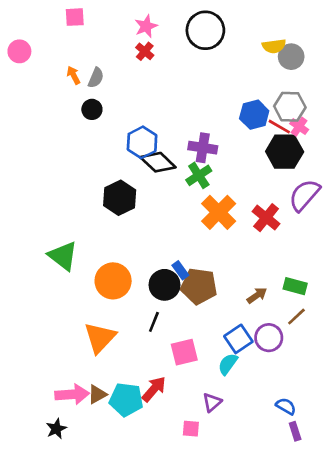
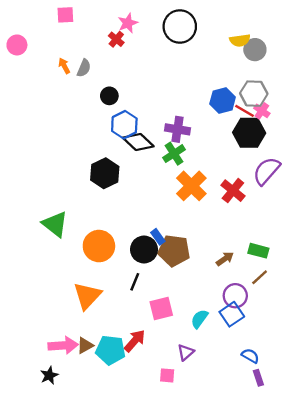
red cross: (145, 51) -> (116, 39), moved
black circle: (92, 109) -> (109, 96), moved
blue square: (238, 339) -> (232, 314), moved

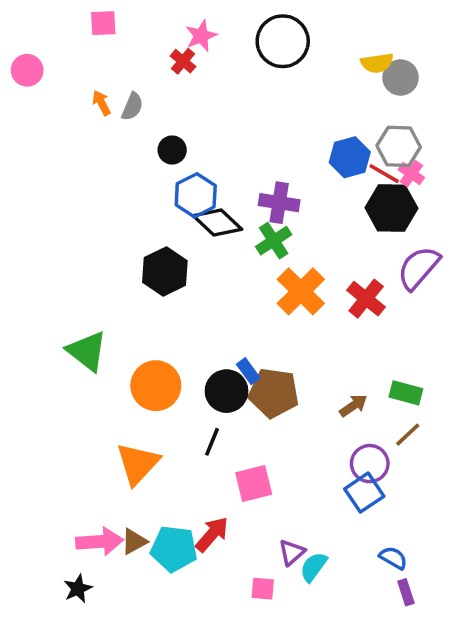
cyan semicircle: (199, 319) -> (314, 567), moved

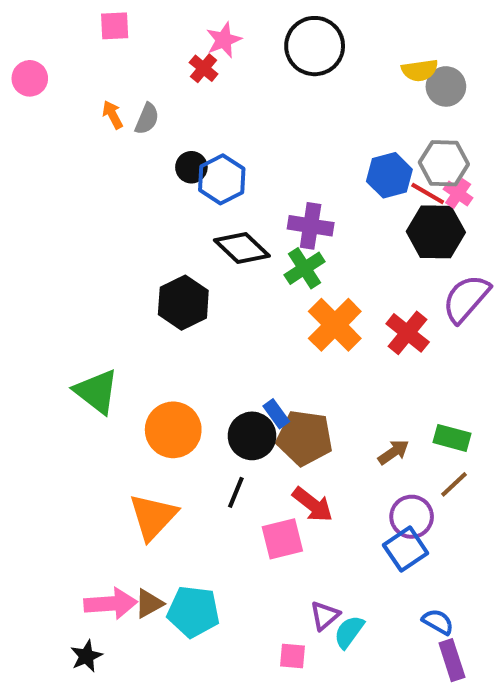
blue hexagon: (196, 195) -> (222, 179), moved
red arrow: (212, 534) -> (313, 505), moved, turned 87
purple rectangle: (406, 592) -> (452, 660), size x1.4

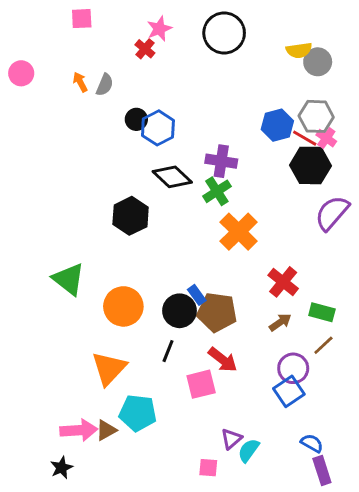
pink circle: (30, 78) -> (21, 73), moved
red cross: (408, 333) -> (283, 282), moved
cyan pentagon: (193, 612) -> (138, 413), moved

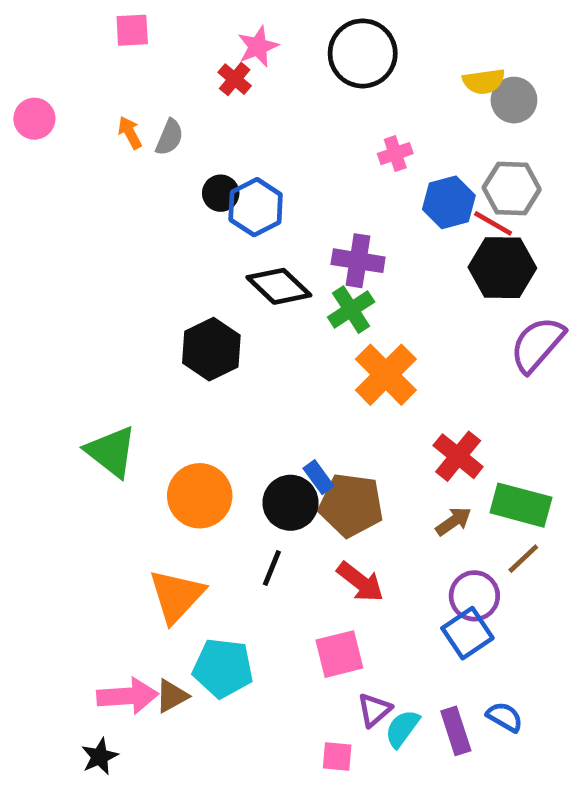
pink cross: (326, 138) -> (395, 154), moved, turned 36
green rectangle: (322, 312) -> (521, 505), size x1.4
pink square: (201, 384) -> (339, 654), moved
purple rectangle: (322, 470) -> (456, 731), moved

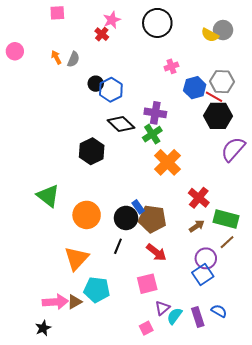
yellow semicircle: (484, 81) -> (210, 35), turned 36
gray circle: (514, 100) -> (223, 30), moved
pink square: (337, 756) -> (146, 328), turned -32

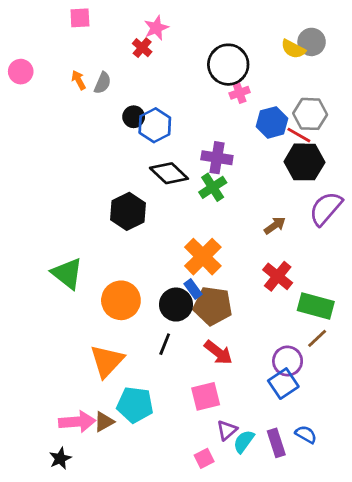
black circle: (157, 23) -> (228, 65), moved
orange cross: (167, 162) -> (203, 257), moved
brown arrow: (197, 226) -> (275, 225), moved

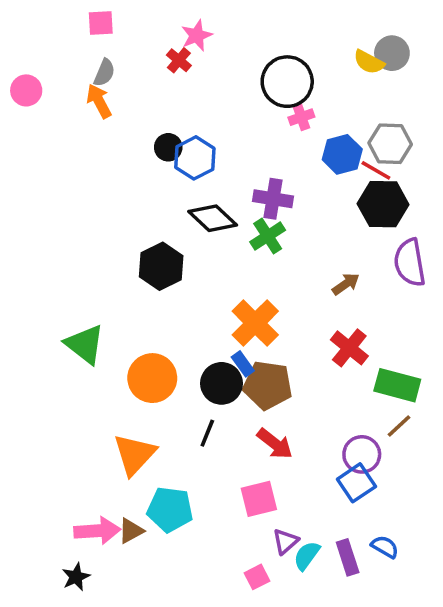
orange arrow: (79, 80) -> (99, 101), size x1.4
gray semicircle: (103, 83) -> (104, 73), moved
purple semicircle: (326, 209) -> (410, 263), turned -51

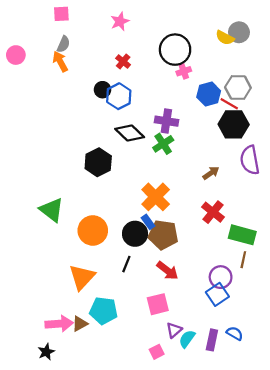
red cross: (179, 60) -> (123, 62), moved
brown line: (399, 426) -> (243, 260), turned -35
purple rectangle: (348, 557) -> (212, 340), turned 30

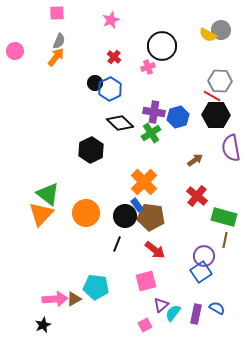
orange arrow: (60, 62) -> (56, 57), turned 66
pink cross: (184, 71) -> (148, 67), moved
blue hexagon: (209, 94) -> (178, 117), moved
orange triangle: (82, 277) -> (41, 214), moved

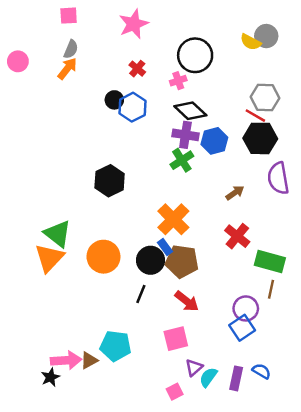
pink star: (111, 20) -> (134, 24), size x1.4
black diamond: (120, 123) -> (190, 111), moved
black star: (43, 325) -> (50, 377), moved

